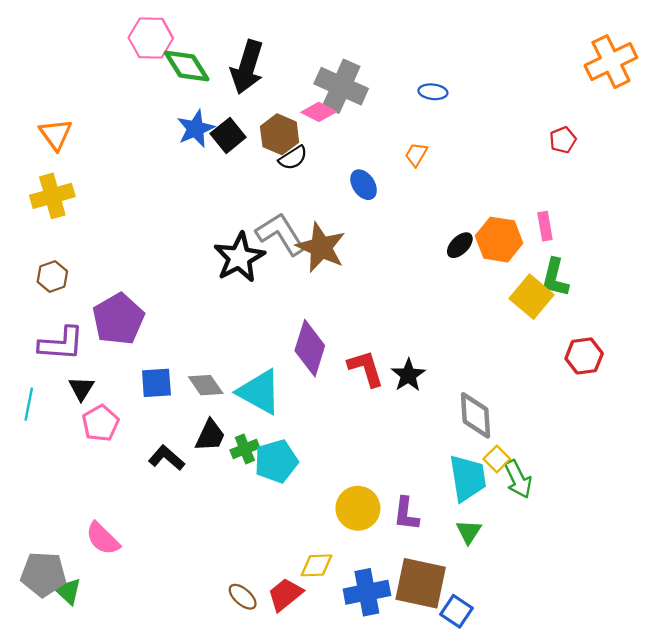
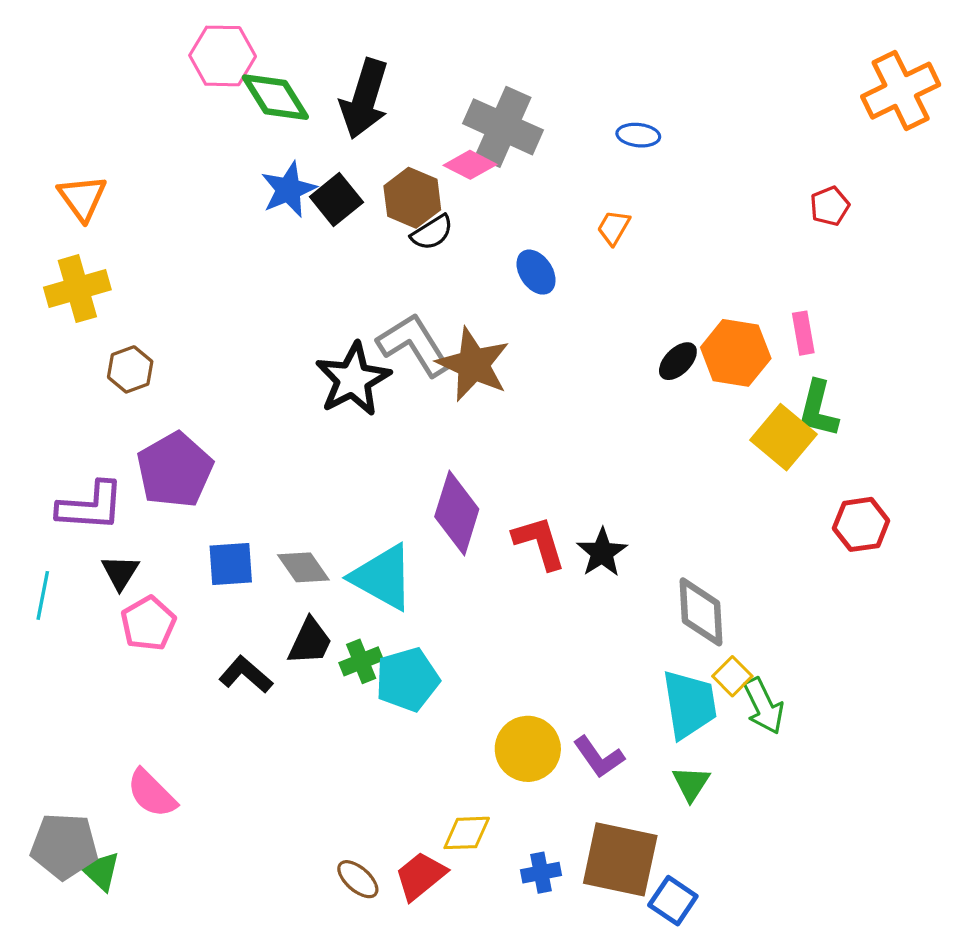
brown hexagon: (52, 277) -> (130, 369), moved
purple L-shape: (406, 514) -> (599, 757), turned -42
blue cross: (367, 592) -> (541, 873), size x0.6

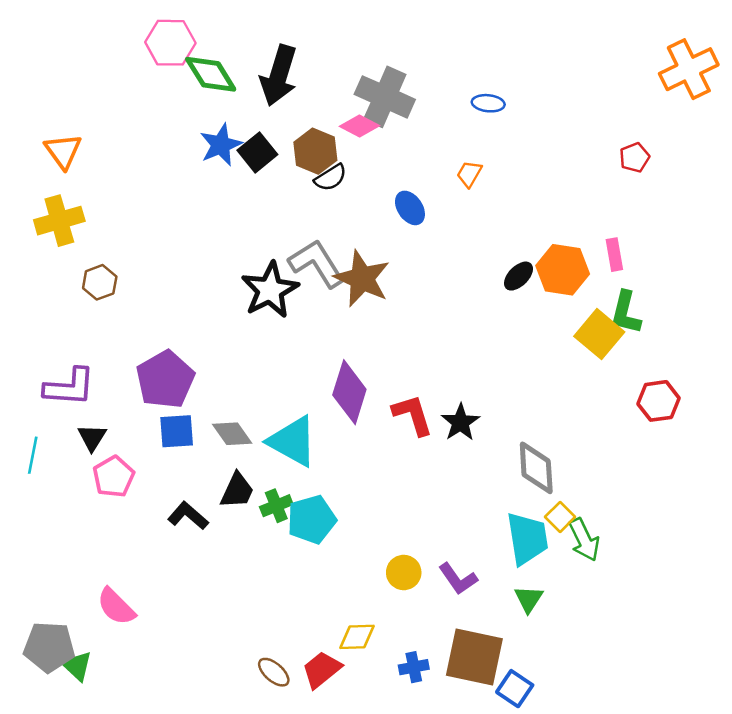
purple pentagon: (175, 470) -> (165, 379), moved
yellow circle: (528, 749) -> (404, 573), size x0.7

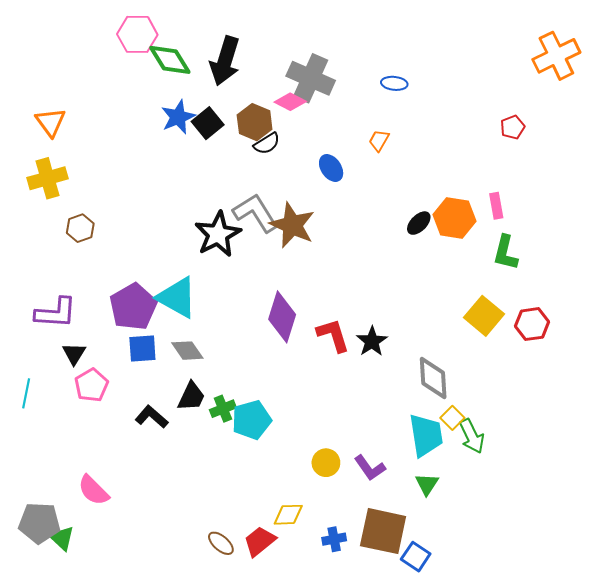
yellow square: (599, 334) -> (484, 316), moved
cyan triangle: (293, 441) -> (177, 298), moved
cyan line: (33, 455) -> (26, 393), moved

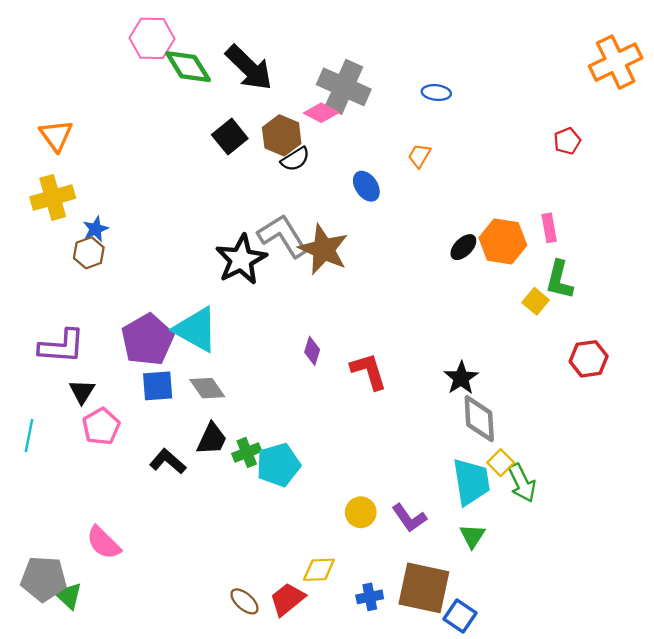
black arrow: (225, 61) -> (249, 68), turned -63
blue star: (178, 117) -> (96, 229), moved, size x0.7
yellow square: (484, 316) -> (536, 301), moved, size x0.6
purple diamond: (282, 317) -> (312, 351), size x0.5
black star: (372, 341) -> (461, 378), moved

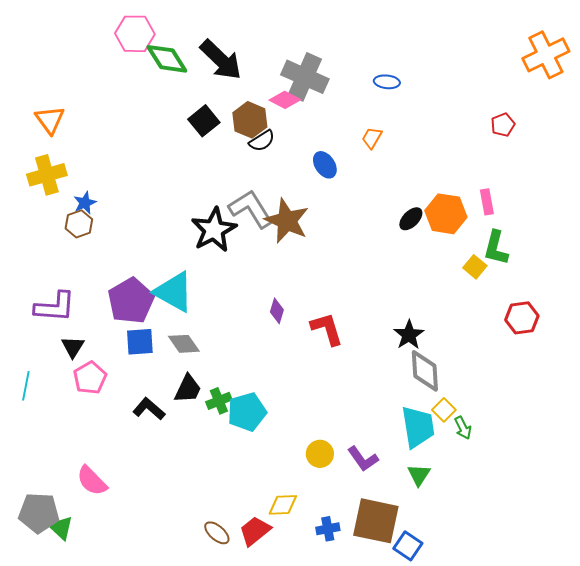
green arrow: (522, 483) -> (463, 428), size x0.7

